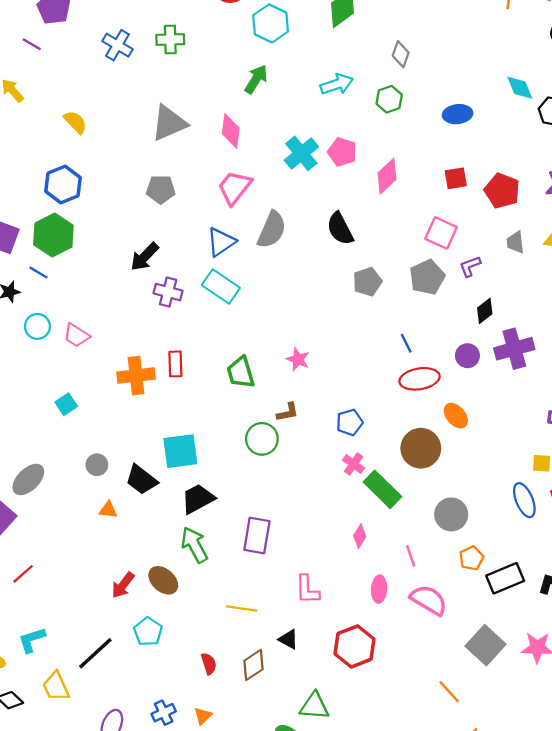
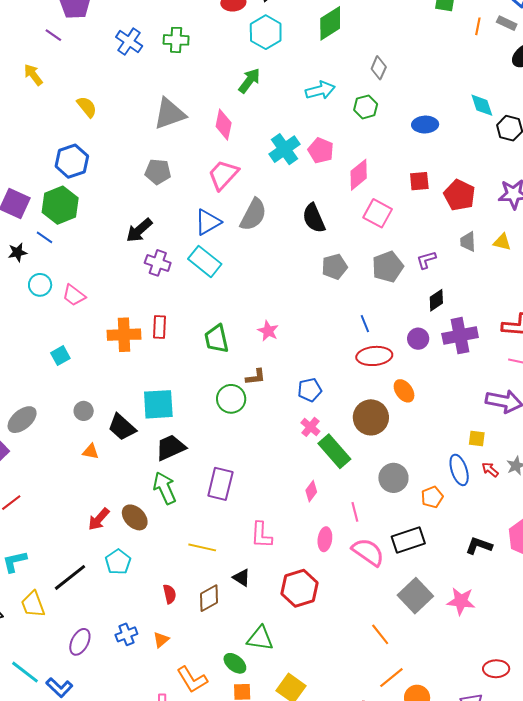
pink square: (441, 233) -> (378, 213), moved
orange pentagon: (471, 558) -> (432, 497), moved
black rectangle: (505, 578) -> (408, 540), moved

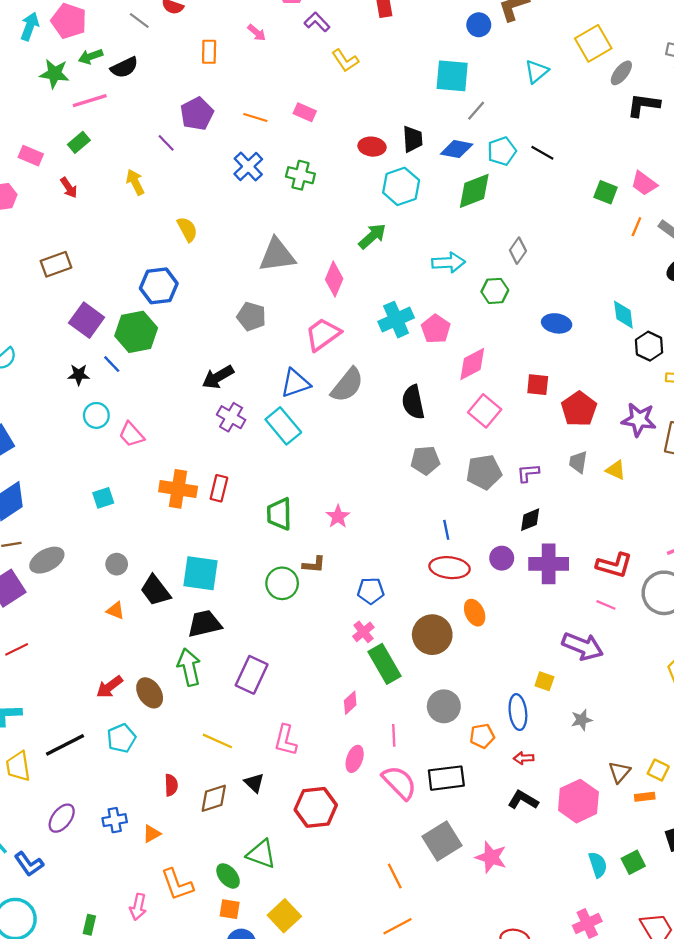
red arrow: (490, 470) -> (524, 758), moved, turned -54

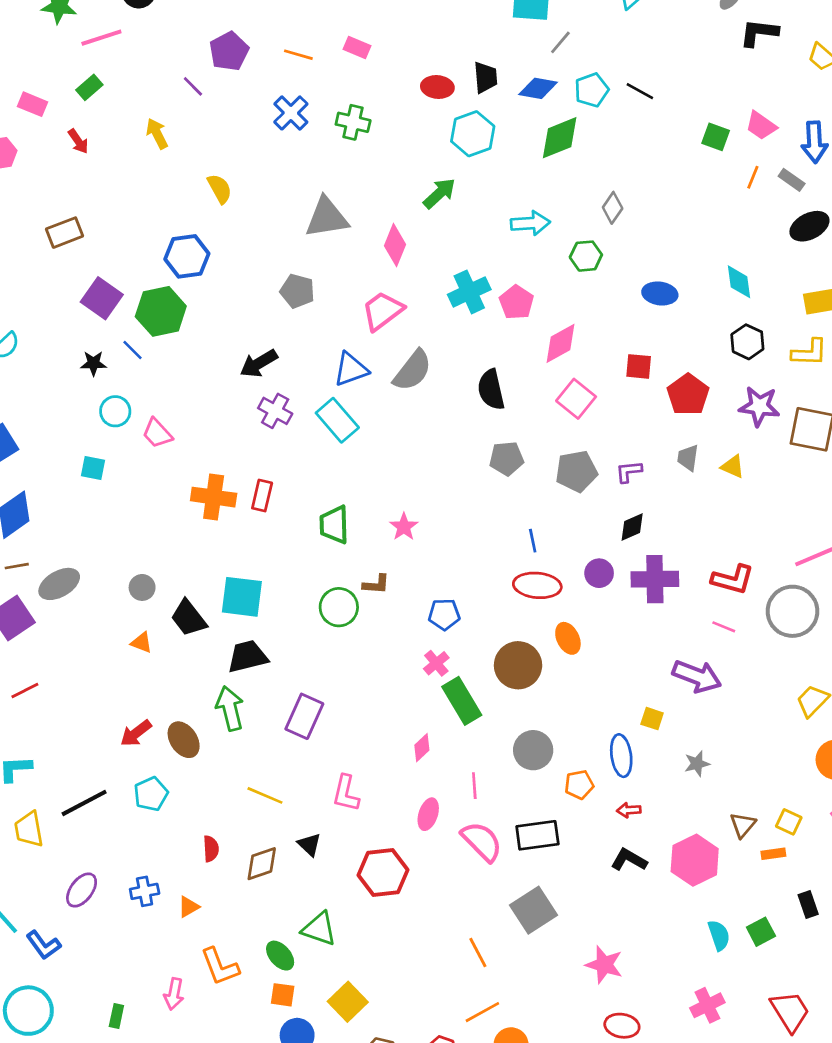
black hexagon: (649, 346) -> (747, 342), moved
cyan square: (103, 498) -> (93, 468), moved, turned 30
pink star: (491, 857) -> (604, 965), moved

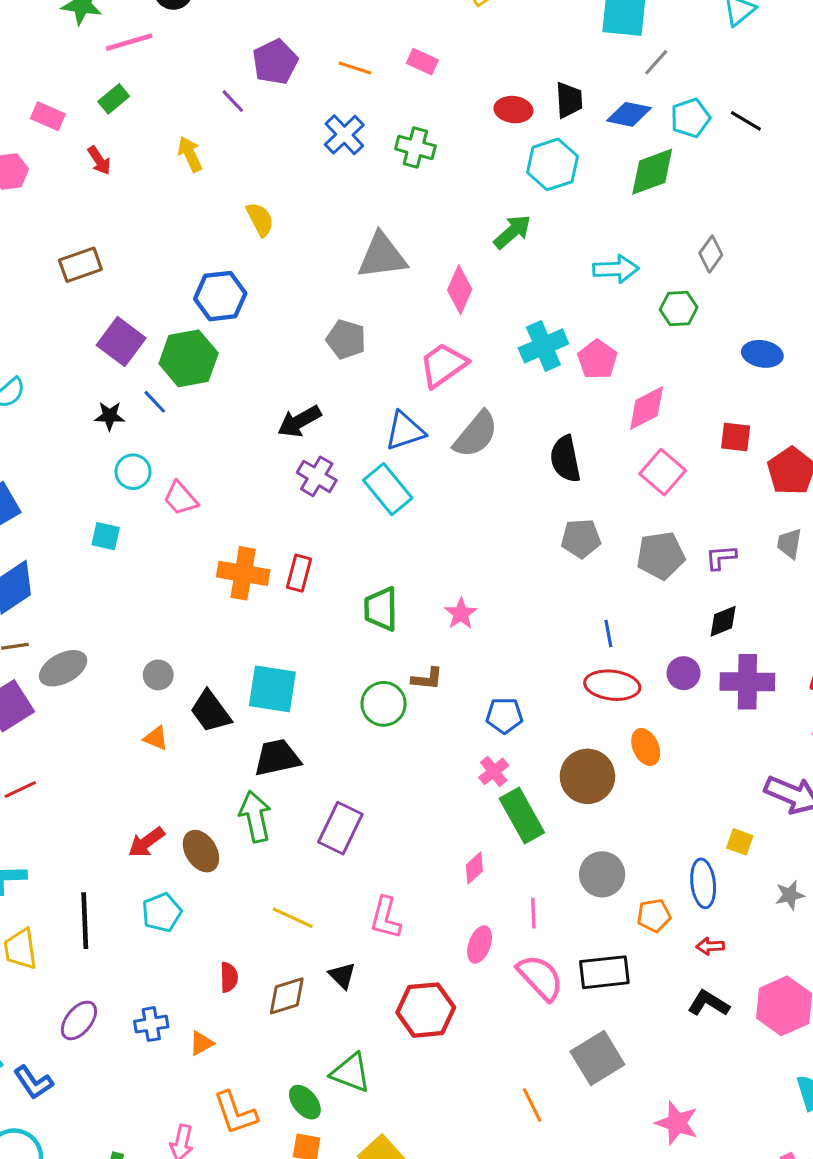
black line: (84, 803) -> (85, 921), turned -66

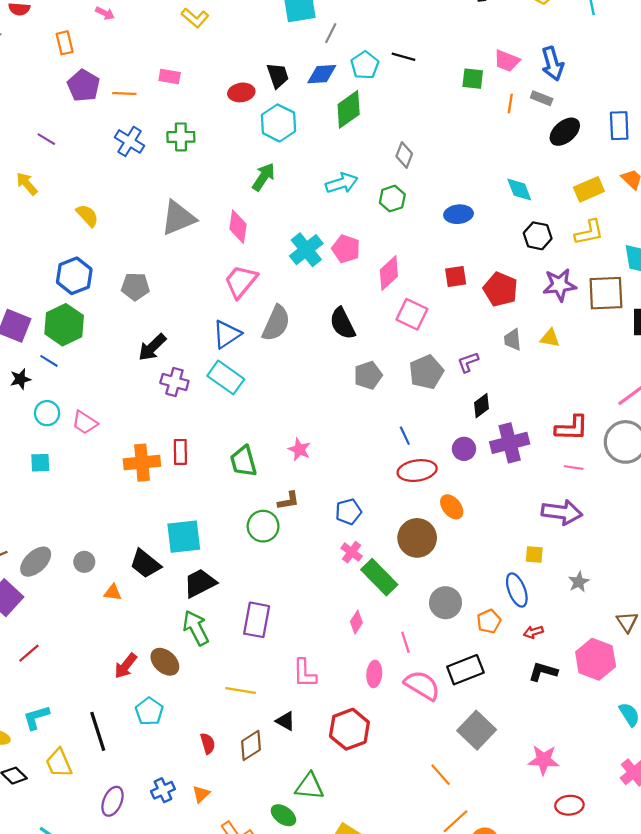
purple pentagon: (275, 62) -> (83, 86), moved
gray pentagon: (346, 339) -> (135, 287), moved
gray circle: (158, 675) -> (84, 562), moved

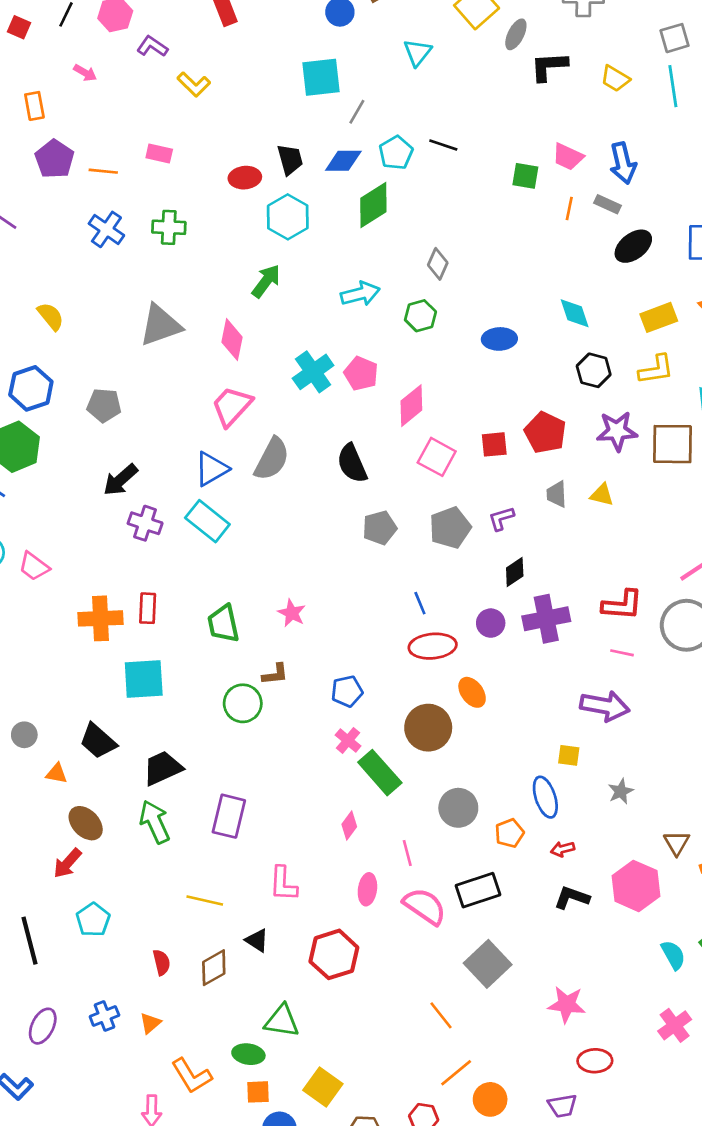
red square: (456, 276) -> (494, 444), moved
cyan square: (184, 537) -> (144, 679), moved
brown ellipse: (165, 662) -> (86, 823), moved
green ellipse: (283, 815) -> (248, 1054), turned -30

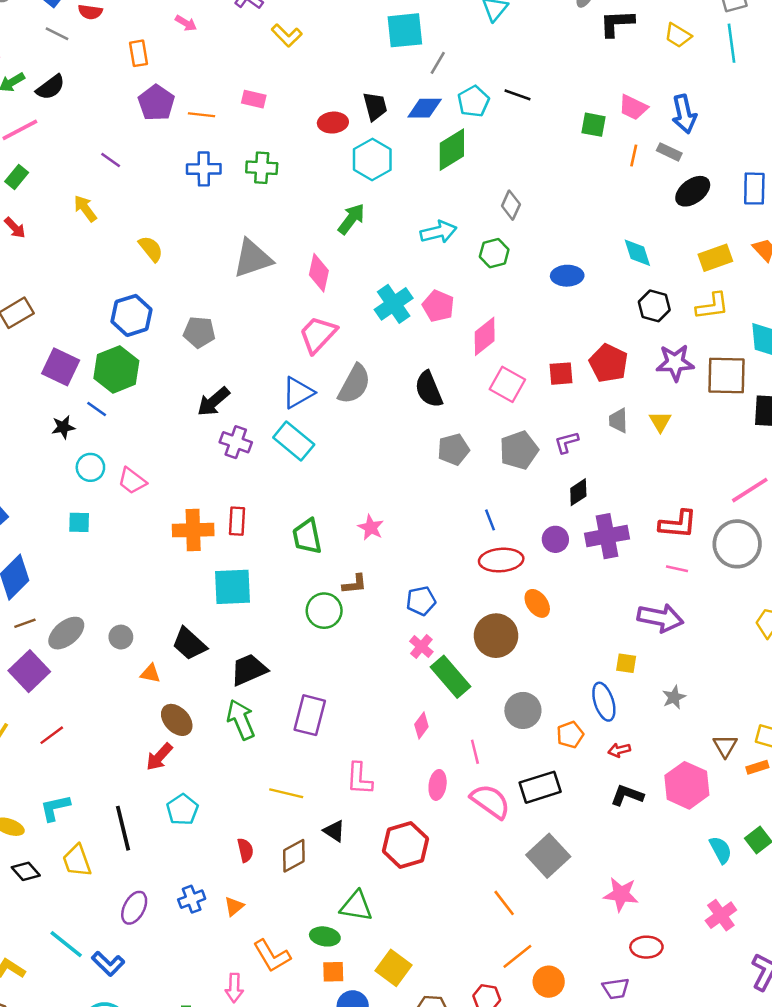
blue cross: (106, 229) -> (204, 169), turned -36
yellow triangle: (602, 495) -> (660, 422), turned 45

